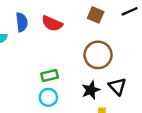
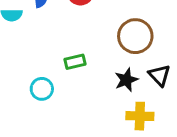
cyan circle: (48, 97) -> (42, 89), moved

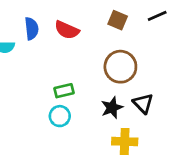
cyan circle: (42, 89) -> (60, 116), moved

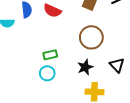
black triangle: (143, 103) -> (117, 65), moved

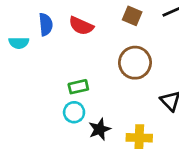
black star: (85, 67) -> (100, 129), moved

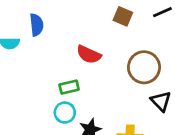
red semicircle: (81, 26) -> (89, 55), moved
brown circle: (135, 63) -> (144, 67), moved

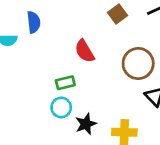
brown square: (123, 16) -> (118, 14), turned 30
red semicircle: (89, 55) -> (85, 51), turned 35

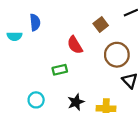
brown square: (118, 14) -> (101, 25), moved
cyan circle: (61, 107) -> (36, 100), moved

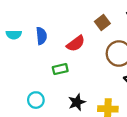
blue semicircle: (35, 22) -> (41, 36), moved
red semicircle: (75, 45) -> (76, 44), turned -96

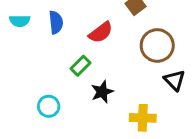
green rectangle: (60, 69) -> (80, 66), turned -32
black star: (77, 102) -> (102, 92), moved

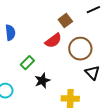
red semicircle: (101, 32) -> (53, 41), moved

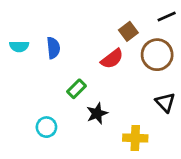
brown circle: (80, 49) -> (157, 55), moved

